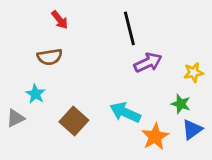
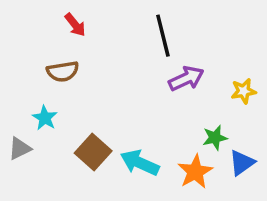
green star: (181, 104) -> (215, 138), moved, turned -30
cyan arrow: (125, 112) -> (140, 163), moved

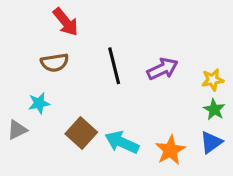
red arrow: (75, 25) -> (66, 22), size x1.4
black line: (163, 36) -> (114, 66), moved
cyan star: (45, 118) -> (39, 103), turned 30
green star: (215, 138) -> (214, 110), moved, turned -30

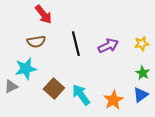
yellow star: (213, 80) -> (142, 44), moved
cyan star: (39, 103) -> (26, 69), size x1.5
cyan arrow: (122, 142) -> (81, 95), turned 30

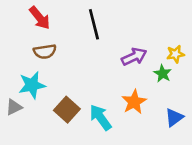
red arrow: (44, 14) -> (40, 18), moved
black line: (76, 44) -> (94, 24), moved
green star: (143, 73) -> (163, 73), moved
orange star: (113, 100) -> (134, 102), moved

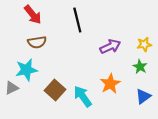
green star: (163, 73) -> (140, 67), moved

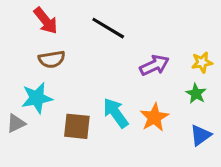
black line: (77, 20) -> (108, 28), turned -45
brown square: (55, 90) -> (77, 126), turned -36
cyan arrow: (83, 96) -> (116, 113), moved

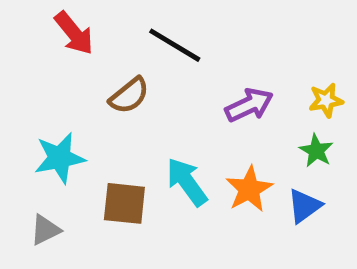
brown semicircle: (52, 59) -> (129, 96), moved, turned -30
gray triangle: (16, 123) -> (45, 230), moved
blue triangle: (200, 135) -> (304, 206), moved

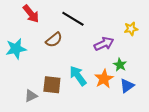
yellow star: (326, 100) -> (131, 29), moved
green star: (316, 151) -> (120, 65), moved
cyan star: (60, 158) -> (16, 49), moved
gray triangle: (45, 230) -> (31, 96), moved

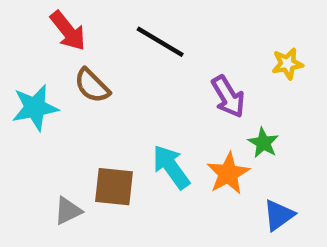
brown semicircle: (54, 40) -> (92, 86), moved, turned 84
purple arrow: (104, 44) -> (228, 97), turned 84
blue triangle: (127, 86) -> (279, 215), moved

